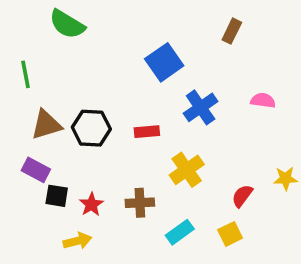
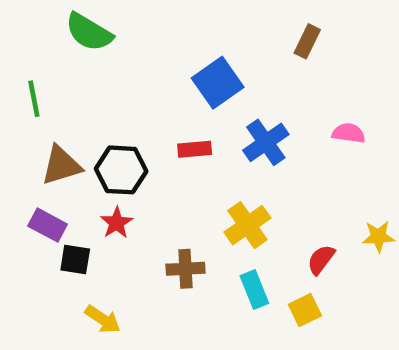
red rectangle: (147, 132) -> (195, 149), moved
red star: (91, 204) -> (117, 223), moved
cyan rectangle: (180, 232) -> (254, 289), moved, turned -76
yellow arrow: (77, 241) -> (103, 319), turned 48

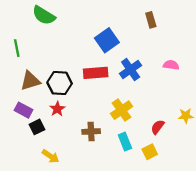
brown rectangle: (307, 41) -> (151, 20), turned -42
red rectangle: (195, 149) -> (96, 73), size x1.5
black square: (75, 260) -> (37, 127), turned -35

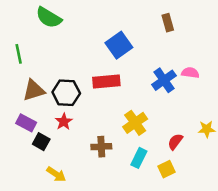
blue cross: (131, 69) -> (164, 80), moved
black square: (37, 127) -> (41, 142), turned -35
cyan rectangle: (125, 142) -> (139, 158), turned 48

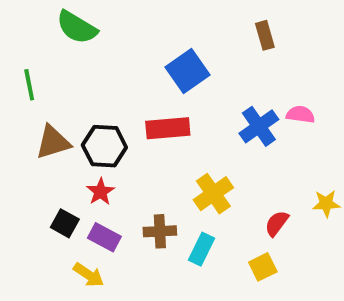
purple rectangle: (26, 123) -> (104, 237), moved
cyan rectangle: (139, 158) -> (201, 249), moved

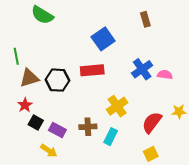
green line: (29, 85) -> (16, 56), moved
pink semicircle: (300, 114) -> (165, 75), moved
red star: (100, 192) -> (25, 105), moved
red semicircle: (277, 223) -> (152, 122), size x1.5
yellow square: (263, 267) -> (151, 154), moved

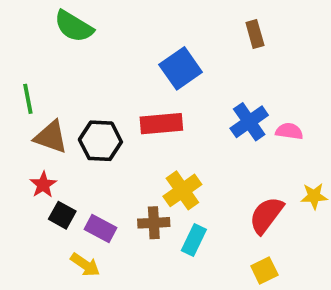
brown triangle: (29, 78) -> (51, 137), turned 36
yellow cross: (117, 106) -> (182, 190), moved

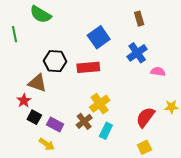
green line: (28, 99) -> (15, 34), moved
blue cross: (249, 122) -> (137, 53), moved
brown triangle: (51, 137) -> (37, 83), moved
black hexagon: (100, 141) -> (55, 61), moved
brown cross: (154, 223) -> (84, 121), turned -35

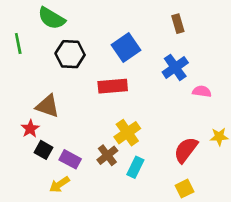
black hexagon: (55, 61) -> (70, 54), moved
yellow arrow: (47, 144) -> (59, 185), turned 112

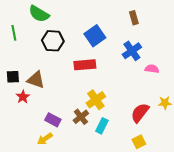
black square: (43, 150) -> (13, 77), moved, turned -32

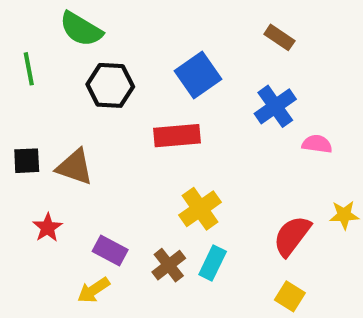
brown rectangle: (134, 18) -> (279, 37), turned -40
red star: (23, 97) -> (48, 228), moved
brown cross: (81, 117) -> (169, 265), moved
yellow square: (139, 142) -> (290, 296), turned -32

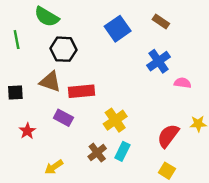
blue square: (198, 75) -> (118, 29), moved
red rectangle: (177, 136) -> (82, 91), moved
brown triangle: (75, 167) -> (50, 82), moved
purple rectangle: (110, 250) -> (63, 118), moved

